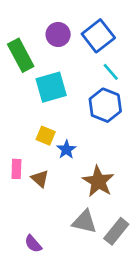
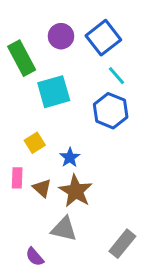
yellow square: (46, 136) -> (35, 143), moved, turned 36
brown star: (98, 181) -> (76, 191), moved
gray triangle: (84, 222) -> (64, 229), moved

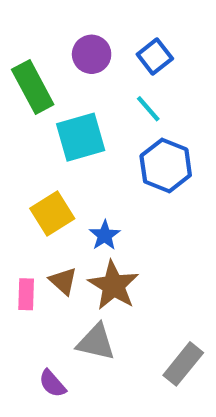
blue square: (103, 38) -> (155, 56), size x0.7
cyan line: (117, 76) -> (148, 109), moved
yellow square: (35, 143) -> (52, 213), size x1.4
pink rectangle: (17, 178) -> (26, 294), moved

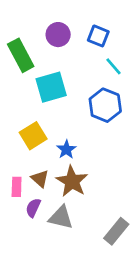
blue square: (155, 56) -> (98, 36), turned -30
cyan line: (148, 109) -> (113, 66), moved
purple semicircle: (52, 384) -> (33, 208), moved, turned 66

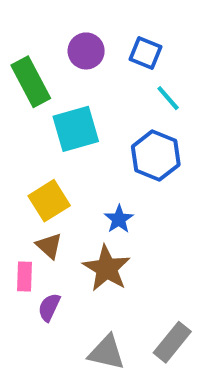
blue star: (66, 150) -> (119, 219), moved
brown triangle: (40, 179) -> (49, 246), moved
gray triangle: (61, 217) -> (107, 352), moved

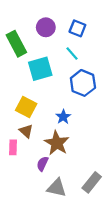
cyan line: (168, 98) -> (72, 53), moved
yellow square: (49, 201) -> (26, 107), turned -30
purple semicircle: (49, 307) -> (43, 164), moved

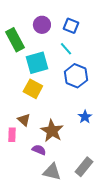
yellow square: (26, 107) -> (33, 89), moved
blue star: (63, 117) -> (85, 117), moved
purple semicircle: (43, 164) -> (39, 150), turned 88

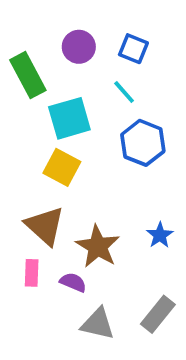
blue star: (85, 117) -> (160, 235), moved
brown triangle: (24, 120) -> (45, 226), size x1.6
pink rectangle: (12, 135) -> (32, 273), moved

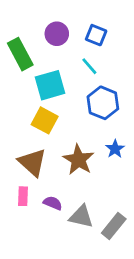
blue star: (160, 235) -> (115, 149), moved
brown star: (98, 246) -> (78, 160), moved
gray triangle: (98, 324) -> (81, 217), moved

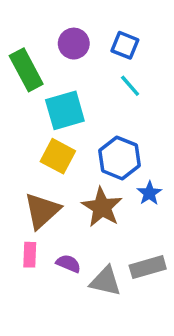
cyan line: (89, 66) -> (130, 86), moved
blue hexagon: (103, 103) -> (120, 158), moved
brown triangle: (32, 162) -> (42, 211), turned 36
gray rectangle: (114, 226) -> (148, 267), moved, turned 35

